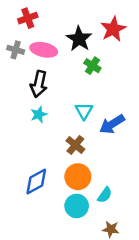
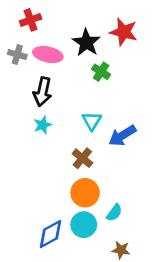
red star: (113, 29) -> (124, 32), turned -30
blue diamond: (36, 182) -> (51, 234), moved

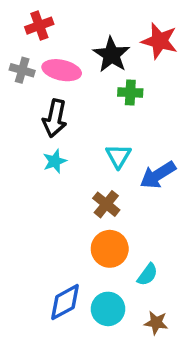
green cross: (101, 72) -> (130, 92), turned -30
cyan circle: (84, 225) -> (108, 309), moved

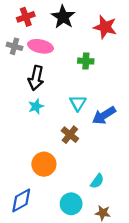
black star: (111, 55) -> (63, 17), moved
orange circle: (110, 249) -> (44, 164), moved
blue diamond: (65, 302) -> (21, 200), moved

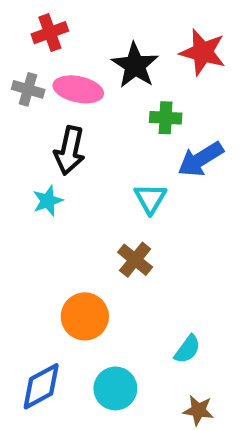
black star: (63, 17) -> (135, 65), moved
cyan star: (36, 106) -> (48, 201), moved
blue arrow: (104, 115) -> (201, 159), moved
cyan circle: (71, 204) -> (115, 388), moved

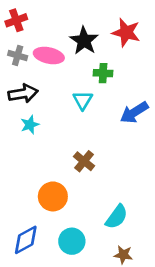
red cross: (50, 33) -> (16, 20), moved
black arrow: (70, 151) -> (23, 93), moved, turned -112
blue arrow: (201, 159) -> (134, 112), moved
cyan triangle: (150, 199) -> (83, 100), moved
cyan semicircle: (187, 349) -> (117, 217), size x1.4

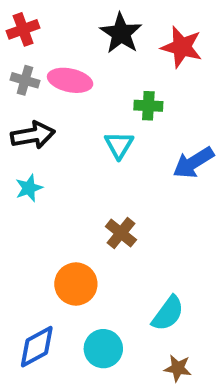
black star: (84, 41) -> (121, 33), moved
cyan star: (30, 125) -> (29, 188), moved

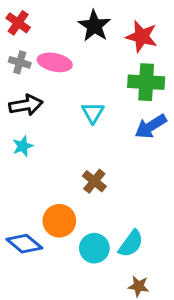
red cross: (23, 29) -> (18, 23), turned -35
green cross: (148, 106) -> (146, 82), moved, size x1.6
blue diamond: (37, 347) -> (24, 244), moved, turned 68
cyan circle: (103, 349) -> (94, 248), moved

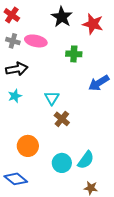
green cross: (146, 82) -> (74, 54), moved, size x0.7
cyan triangle: (93, 113) -> (52, 98), moved
orange circle: (59, 221) -> (28, 146), moved
blue diamond: (24, 244) -> (16, 179), moved

